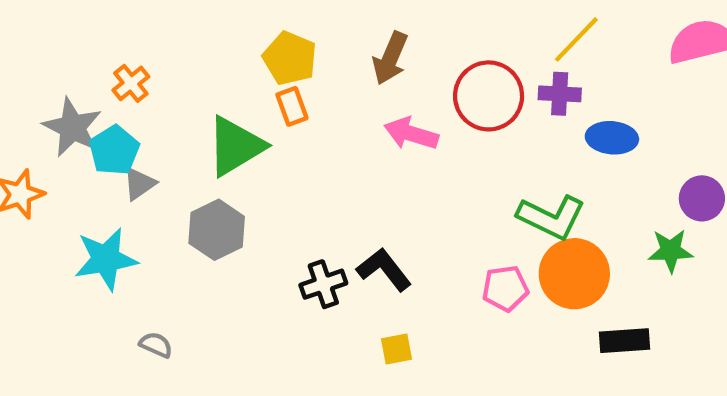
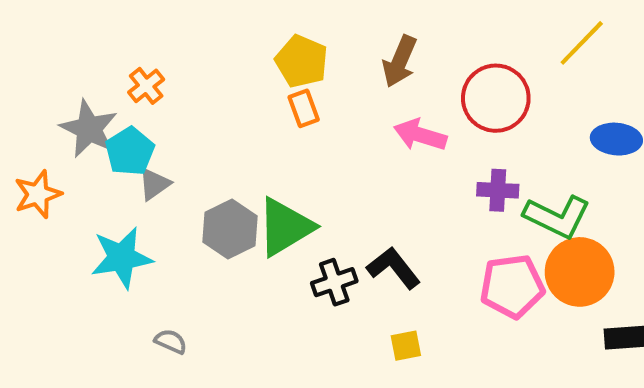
purple cross: (560, 94) -> (498, 190), moved
green triangle: (235, 146) -> (285, 227), moved
pink pentagon: (505, 288) -> (512, 286), size x1.4

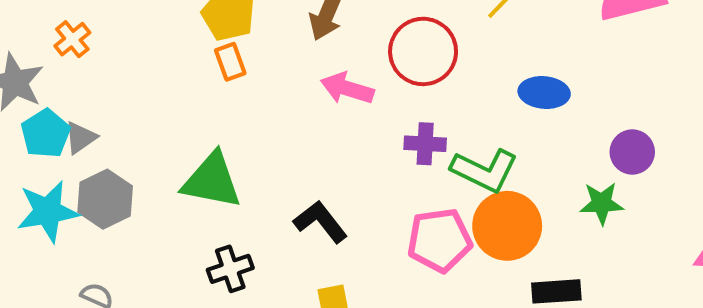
cyan pentagon: (130, 151) -> (46, 134), moved
green triangle: (285, 227) -> (212, 181), turned 42
gray hexagon: (230, 229) -> (105, 199), moved
black cross: (334, 282) -> (230, 269), moved

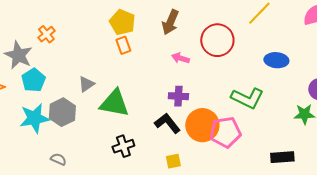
pink arrow: (347, 88) -> (180, 58), size x0.7
gray triangle: (80, 138) -> (86, 84), moved
purple cross: (425, 144) -> (178, 96), moved
orange circle: (507, 226) -> (202, 125), moved

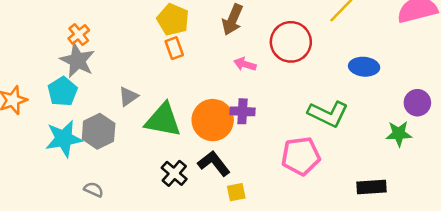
gray star: (18, 55) -> (77, 60), moved
black L-shape: (167, 123) -> (214, 163), moved
orange circle: (202, 125) -> (213, 120), moved
black cross: (123, 146) -> (174, 173), turned -30

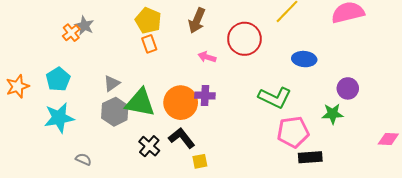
gray star: (77, 60) -> (84, 26), moved, size x0.7
gray hexagon: (99, 131) -> (115, 112), moved
pink pentagon: (301, 156) -> (293, 132), moved

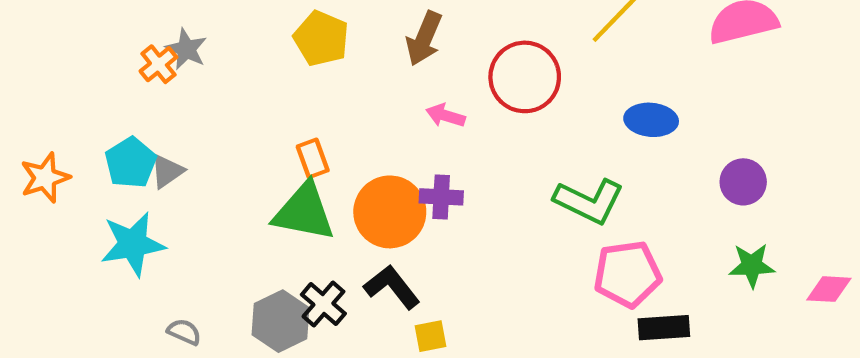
orange rectangle: (149, 44) -> (313, 158), moved
gray triangle: (112, 83) -> (167, 171), moved
gray hexagon: (115, 112) -> (281, 321), moved
green star: (333, 114) -> (752, 265), moved

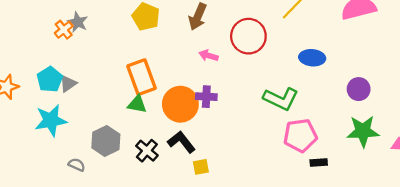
orange rectangle: (313, 158) -> (141, 77), size x1.8
green triangle: (304, 212) -> (137, 104), size x0.6
green star: (752, 265) -> (363, 131), size x1.4
gray hexagon: (281, 321) -> (106, 141), moved
black rectangle: (664, 328) -> (319, 163), size x0.7

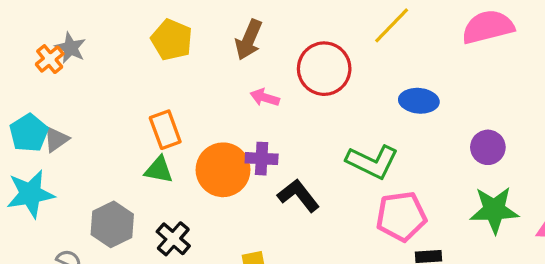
orange rectangle: (141, 77) -> (165, 130), size x0.7
black L-shape: (181, 142) -> (298, 195), moved

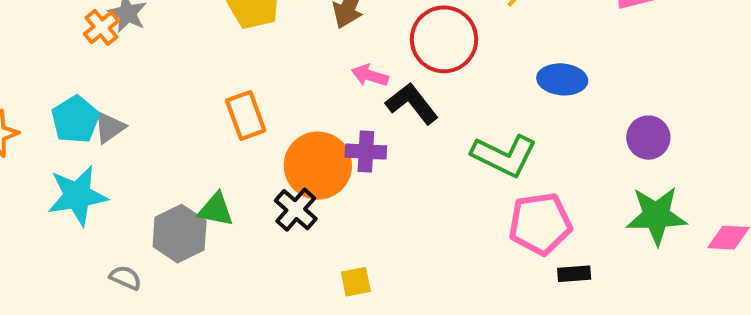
green triangle: (159, 170) -> (216, 210), moved
black L-shape: (298, 195) -> (412, 103), moved
black cross: (173, 239) -> (296, 210), moved

